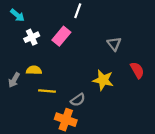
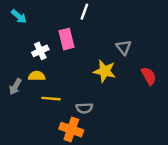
pink rectangle: (61, 36) -> (66, 39), turned -54
white cross: (32, 37) -> (40, 51), moved
yellow star: (103, 80) -> (105, 71), moved
gray semicircle: (78, 100) -> (84, 108), turned 32

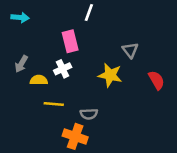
cyan arrow: (19, 16) -> (20, 18), turned -35
white cross: (40, 51) -> (63, 69), moved
gray arrow: (15, 87) -> (21, 64), moved

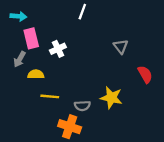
pink rectangle: (70, 41) -> (31, 38), moved
white cross: (63, 69) -> (58, 49), moved
yellow star: (110, 75) -> (111, 98), moved

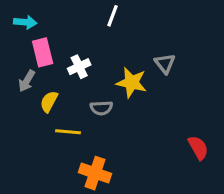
yellow semicircle: (36, 74) -> (49, 102), turned -63
red semicircle: (145, 74) -> (198, 148), moved
yellow star: (111, 98) -> (132, 83), moved
gray semicircle: (82, 106) -> (101, 108), moved

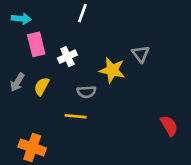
white line: (112, 16) -> (82, 13), moved
gray arrow: (27, 81) -> (17, 82), moved
yellow line: (68, 132) -> (76, 116), moved
orange cross: (95, 173) -> (32, 147), moved

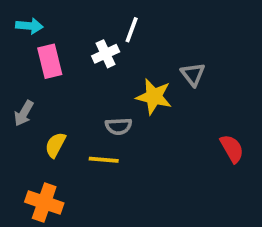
white line: (82, 13) -> (132, 30), moved
white cross: (67, 57) -> (106, 54), moved
yellow semicircle: (42, 86) -> (55, 145), moved
red semicircle: (169, 126) -> (232, 149), moved

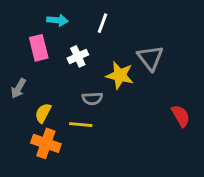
cyan arrow: (29, 26) -> (58, 20), moved
white cross: (106, 54) -> (78, 56), moved
gray triangle: (193, 74) -> (150, 58), size x1.4
orange cross: (44, 202) -> (46, 143), moved

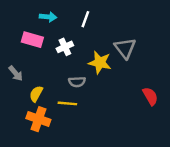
pink rectangle: (39, 48) -> (32, 40), turned -60
gray arrow: (18, 88) -> (16, 73), turned -70

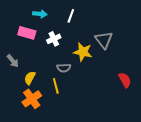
yellow line: (67, 103) -> (56, 86), turned 70
orange cross: (38, 119) -> (32, 99), turned 36

